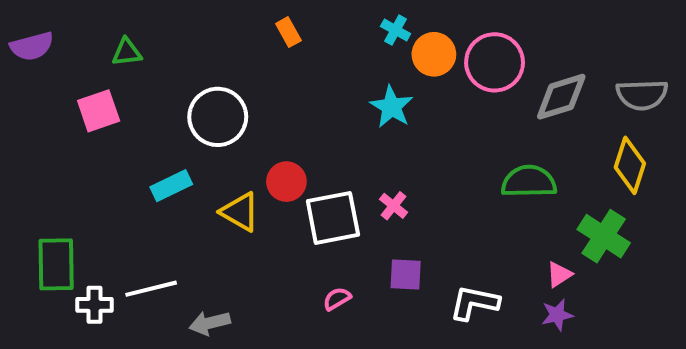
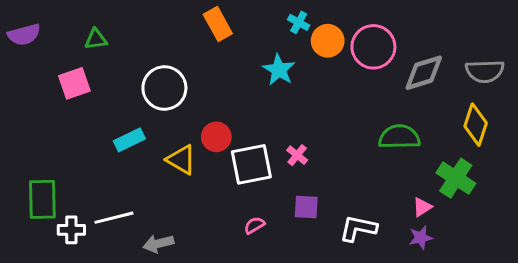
orange rectangle: (288, 32) -> (218, 24), size x1.5
cyan star: (391, 107) -> (279, 70), moved

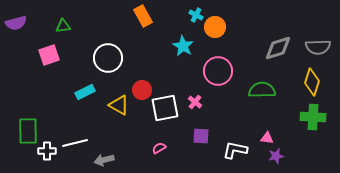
pink circle: (373, 47) -> (218, 71), moved
green cross: (456, 178) -> (313, 117), moved, turned -30
pink triangle: (422, 207) -> (267, 138), moved, turned 40
pink semicircle: (254, 225) -> (159, 148), moved

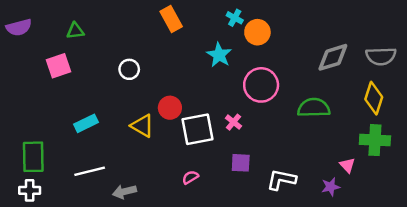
white circle: (108, 58) -> (129, 69), size x0.6
cyan rectangle: (85, 92) -> (86, 123), moved
pink triangle: (267, 138) -> (347, 165), moved, turned 40
white cross: (47, 151) -> (30, 190), moved

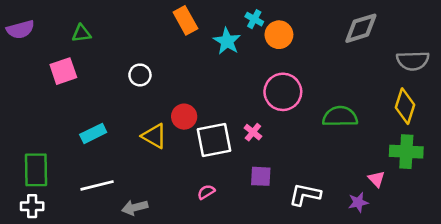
cyan star: (219, 55) -> (227, 41), moved
gray diamond: (333, 57) -> (361, 28), moved

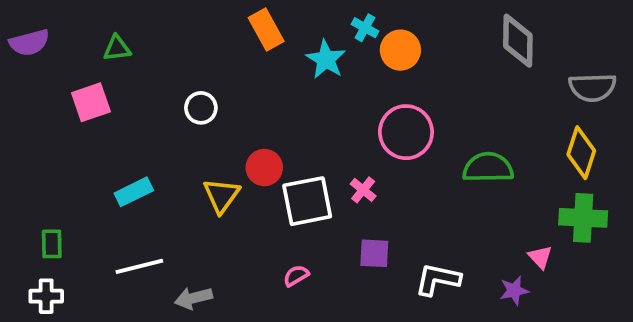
gray diamond: (361, 28) -> (518, 41), turned -72
yellow triangle: (154, 136) -> (221, 195), turned 36
green rectangle: (36, 170) -> (52, 244), size x0.6

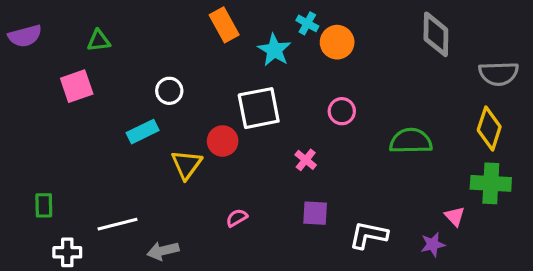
pink circle: (406, 132) -> (342, 111), size x0.6
cyan rectangle: (134, 192) -> (143, 132), moved
white square: (307, 201) -> (259, 108), moved
pink semicircle: (296, 276) -> (237, 218), moved
white cross: (46, 296) -> (67, 252), moved

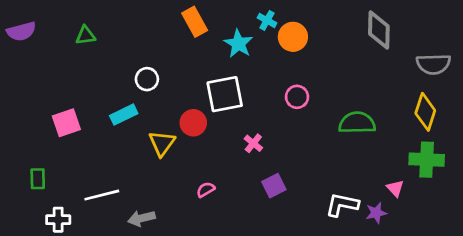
pink square: (77, 86) -> (66, 123), moved
pink cross: (306, 160) -> (253, 143), moved
purple square: (315, 213) -> (274, 186), turned -30
white L-shape: (368, 235) -> (342, 205), moved

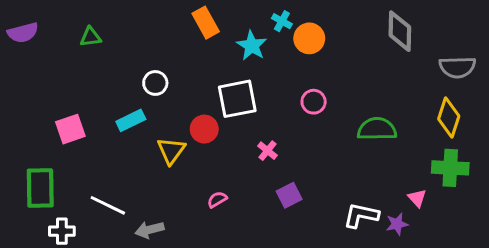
green rectangle: (38, 179) -> (40, 188), size x1.8
white line: (102, 195) -> (108, 205), turned 40

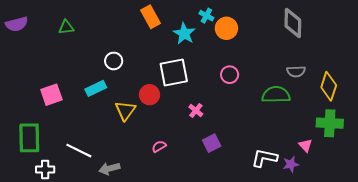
gray semicircle: (457, 67) -> (296, 71), moved, size x0.7

